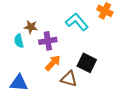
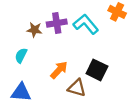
cyan semicircle: (19, 41) -> (21, 55), moved, turned 40
purple cross: (48, 41) -> (57, 23), moved

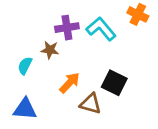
brown star: (34, 30) -> (50, 50), moved

